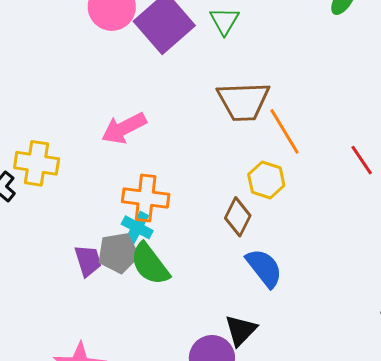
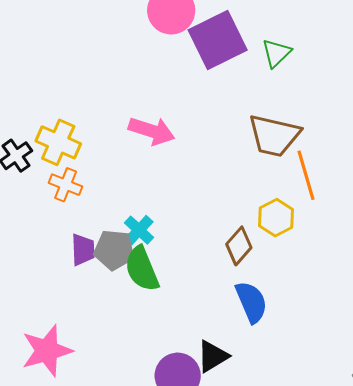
pink arrow: (124, 128) -> (152, 131), turned -150
orange cross: (146, 198) -> (66, 185), moved, size x0.7

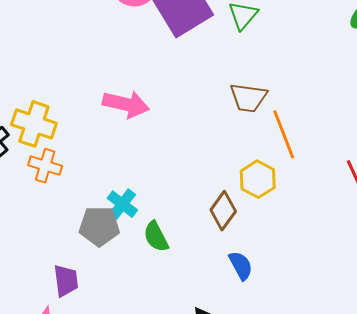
brown trapezoid: (274, 136) -> (248, 98), size x0.7
purple trapezoid: (83, 250) -> (66, 281), moved
green semicircle: (142, 269) -> (156, 237), moved, size x0.7
blue semicircle: (251, 302) -> (241, 266), size x0.7

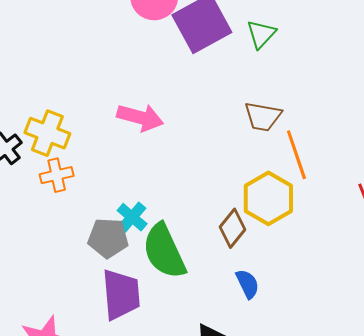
orange cross: (45, 166) -> (57, 175), turned -32
yellow hexagon: (258, 179) -> (268, 198), size x1.4
green semicircle: (156, 237) -> (164, 251), size x1.8
purple trapezoid: (66, 281) -> (121, 294), moved, size x1.6

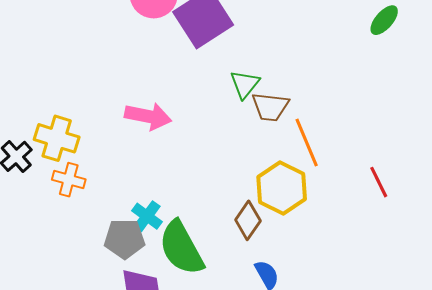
green triangle: (261, 34) -> (245, 84), moved
orange cross: (57, 175) -> (69, 180), turned 32

